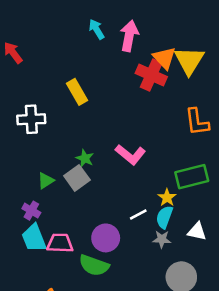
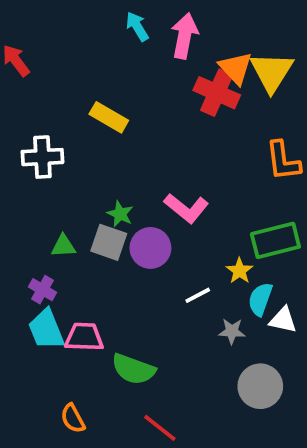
yellow rectangle: (77, 92) -> (109, 117), turned -30
gray square: (77, 178) -> (109, 242), turned -35
green triangle: (46, 181) -> (63, 246), turned 30
cyan semicircle: (164, 217) -> (260, 299), moved
purple circle: (106, 238) -> (150, 248), moved

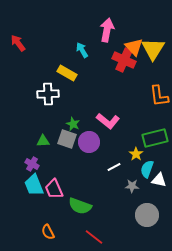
cyan arrow: (137, 26) -> (82, 50), moved
white cross: (42, 157) -> (48, 94), moved
pink trapezoid: (84, 337) -> (54, 189), turned -115

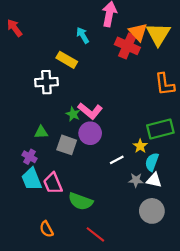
pink L-shape: (108, 121) -> (90, 111), moved
gray square: (67, 139) -> (67, 145), moved
white triangle: (159, 180) -> (154, 180), moved

